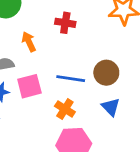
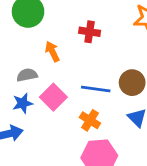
pink square: (29, 86) -> (53, 97), turned -30

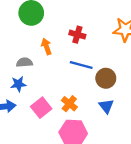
blue line: (96, 89) -> (81, 65), moved
pink square: (53, 97) -> (41, 108), moved

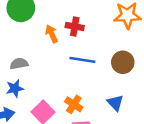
orange arrow: (46, 46) -> (52, 34), moved
brown circle: (106, 78) -> (123, 62), moved

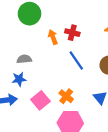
blue line: (82, 60) -> (76, 60), turned 42

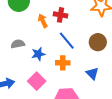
blue star: (19, 79) -> (38, 54), moved
orange cross: (66, 96) -> (63, 63), moved, turned -32

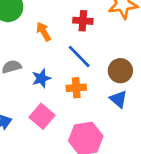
red cross: (60, 15) -> (83, 21), moved
brown circle: (98, 42) -> (120, 71), moved

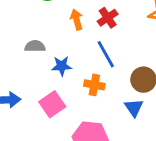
red cross: (83, 21) -> (108, 18), moved, turned 36

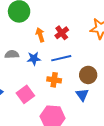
blue line: (106, 54) -> (61, 58), turned -72
blue star: (62, 66) -> (34, 59), moved

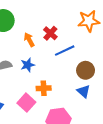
blue line: (61, 58) -> (65, 51), moved
orange cross: (54, 80) -> (44, 88), moved

